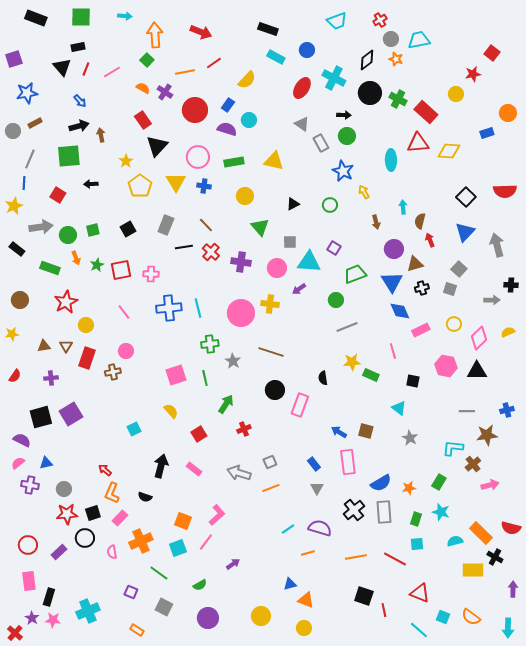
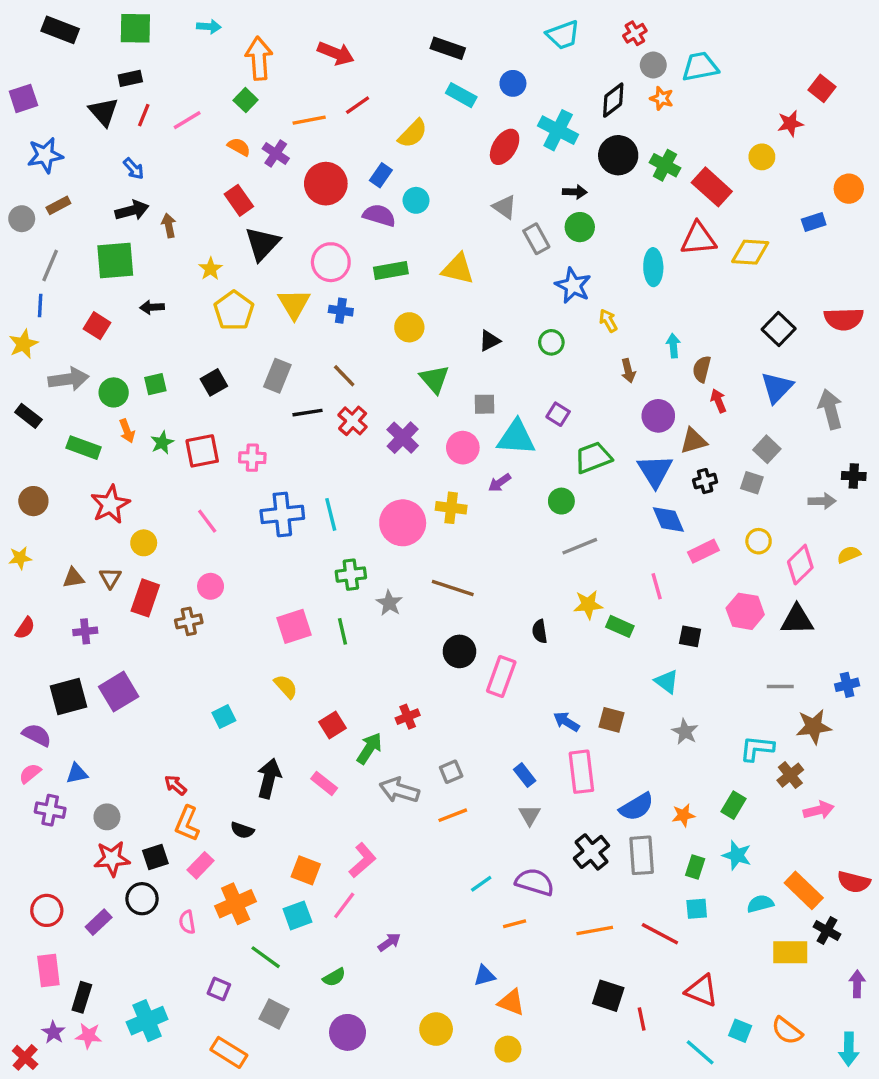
purple cross: (241, 262) -> (403, 438), turned 36
green arrow: (226, 404) -> (369, 748), moved
orange rectangle: (137, 630) -> (229, 1052), size x1.5

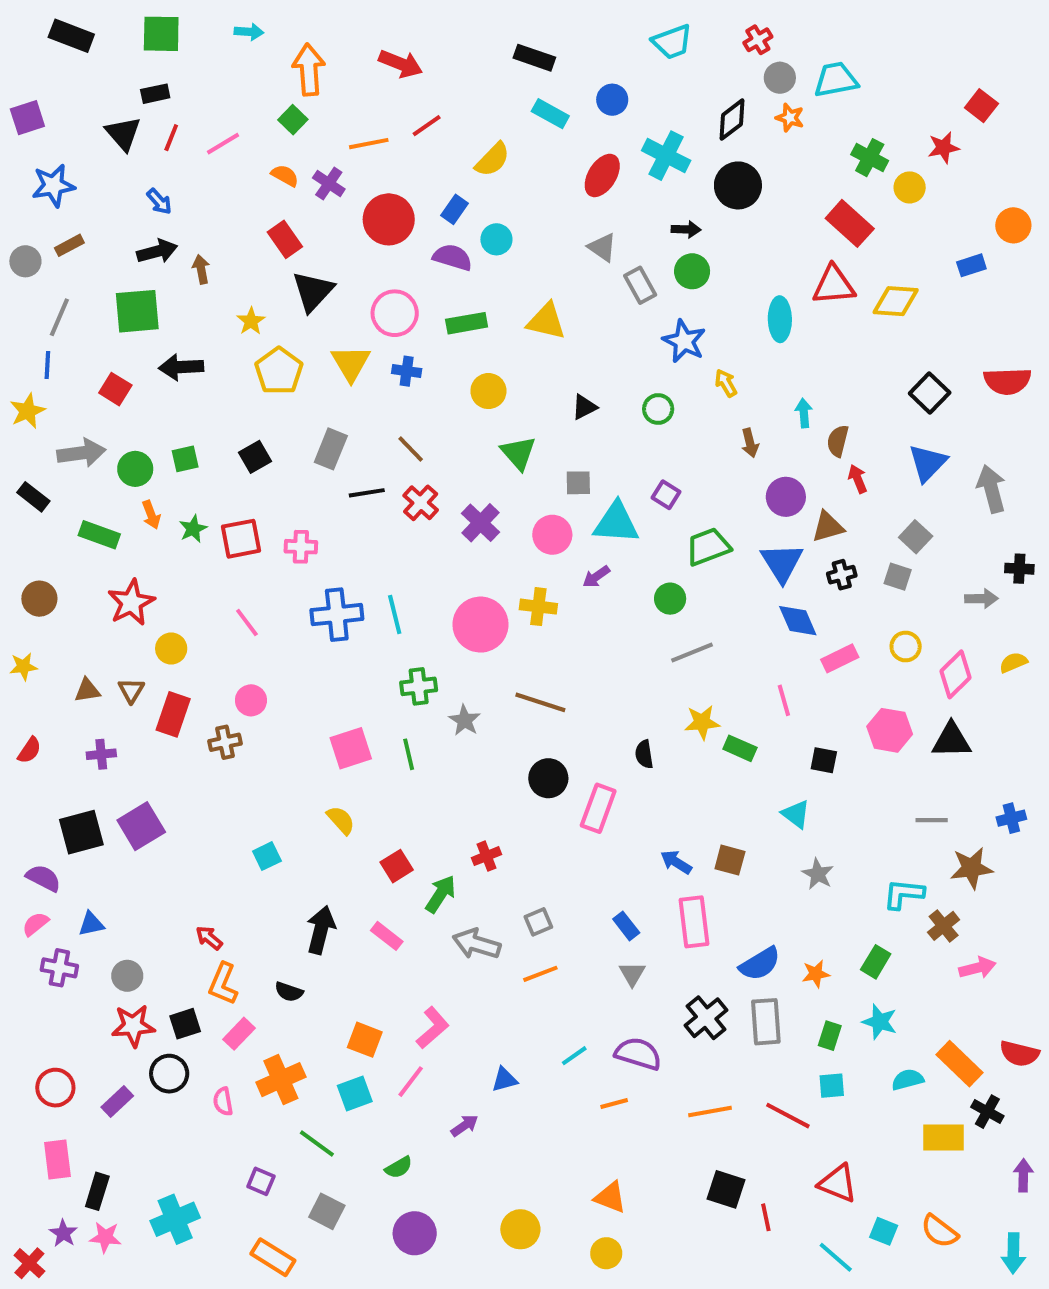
green cross: (665, 165) -> (870, 158), moved
black arrow: (152, 307) -> (181, 367), size x1.5
blue triangle: (485, 976) -> (504, 1080), moved

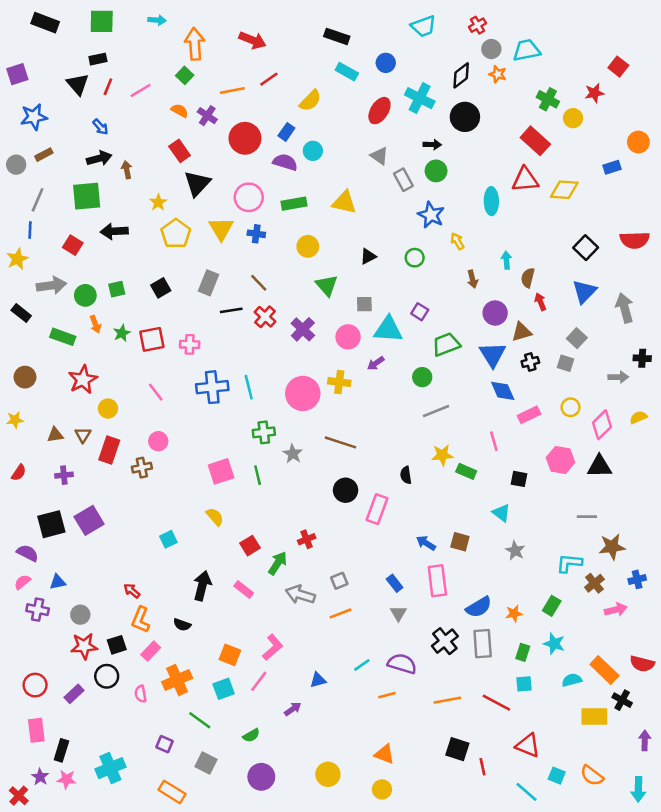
blue cross: (1011, 818) -> (637, 579), moved

